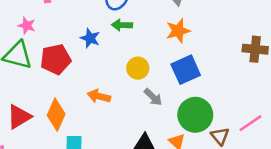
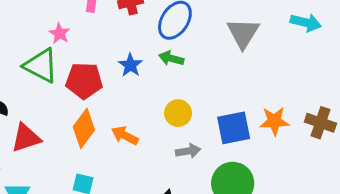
orange star: (178, 31) -> (274, 121), moved
gray arrow: (153, 97) -> (188, 151), turned -66
orange diamond: (56, 115) -> (84, 128), moved

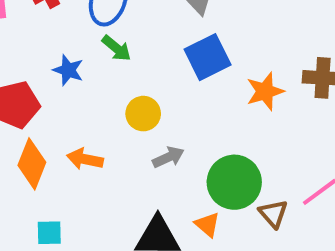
green arrow: (171, 58) -> (116, 48), turned -140
blue square: (234, 128) -> (208, 57), moved

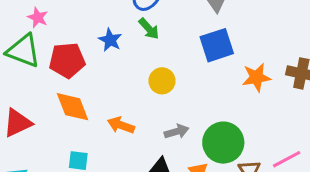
gray arrow: (168, 157) -> (177, 132), moved
orange arrow: (85, 159) -> (121, 125), moved
orange diamond: (32, 164) -> (73, 107), turned -51

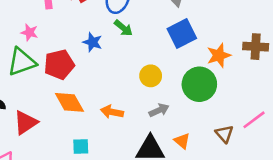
green triangle: (23, 51) -> (22, 62), turned -32
yellow circle: (162, 81) -> (151, 76), moved
green circle: (223, 143) -> (199, 84), moved

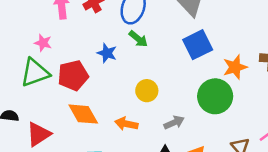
yellow circle: (151, 76) -> (147, 91), moved

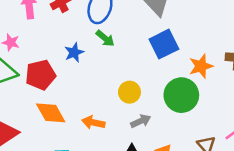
blue star: (107, 53) -> (74, 52), turned 30
yellow circle: (147, 91) -> (129, 92), moved

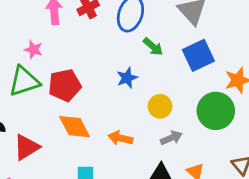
green arrow: (105, 38) -> (153, 47), moved
blue star: (74, 52) -> (127, 78), moved

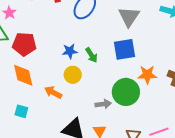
green arrow: (153, 47) -> (91, 55), moved
yellow circle: (160, 106) -> (73, 75), moved
gray arrow: (171, 138) -> (103, 104), moved

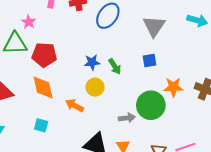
blue square: (124, 49) -> (149, 61), size x0.6

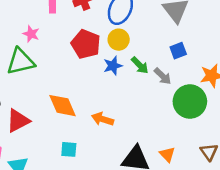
red pentagon: (44, 55) -> (86, 44), moved, turned 30
yellow circle: (95, 87) -> (119, 40), moved
gray arrow: (127, 118) -> (163, 76), moved, turned 63

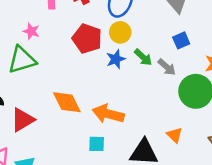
orange arrow: (103, 119) -> (108, 114), size x1.4
cyan square: (69, 149) -> (97, 144), moved
orange triangle: (167, 154) -> (174, 135), moved

